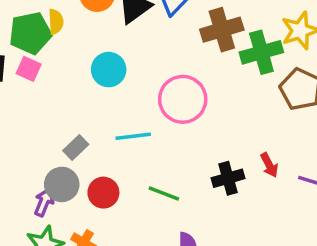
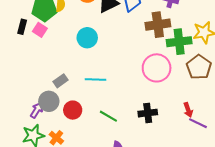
pink circle: (183, 99) -> (157, 68), moved
red arrow: (269, 165) -> (188, 110), moved

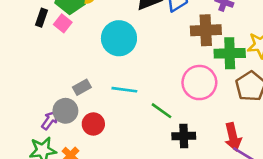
cyan circle: (87, 38) -> (119, 38), size x1.4
red arrow: (188, 110) -> (233, 137), size x1.5
green line: (108, 116) -> (161, 111), moved

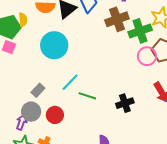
pink circle: (199, 83) -> (147, 56), moved, size x0.7
cyan line: (124, 90) -> (70, 82), turned -36
green line: (161, 111) -> (87, 96), moved

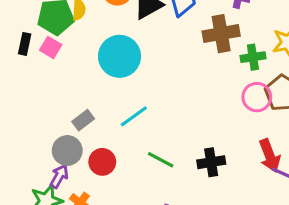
green cross: (140, 31) -> (253, 57), size x0.7
green line: (87, 96) -> (161, 160), moved
purple arrow: (22, 122) -> (59, 176), moved

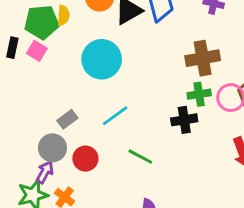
brown cross: (221, 34) -> (203, 58), moved
green cross: (253, 57) -> (199, 94), moved
black cross: (211, 162) -> (184, 120), moved

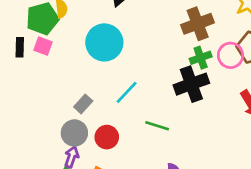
black cross: (184, 120) -> (191, 84), size x1.4

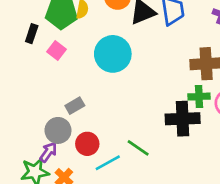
pink square: (43, 46) -> (56, 50), moved
cyan line: (127, 92) -> (108, 163), moved

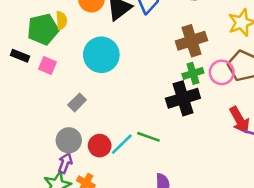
black rectangle: (32, 34) -> (20, 56), turned -72
gray rectangle: (75, 106) -> (77, 102), moved
cyan line: (108, 163) -> (122, 144), moved

